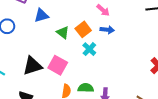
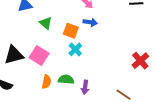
orange square: (83, 29) -> (71, 31), moved, turned -35
cyan cross: (89, 49) -> (75, 49), moved

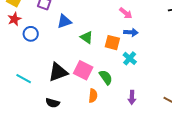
cyan cross: (75, 49) -> (130, 58), moved
green semicircle: (66, 79) -> (106, 77), moved, turned 56

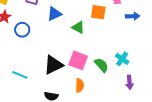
blue arrow: (131, 32) -> (133, 16), moved
orange square: (112, 43) -> (98, 12), moved
cyan cross: (130, 58) -> (122, 59), moved
orange semicircle: (93, 96) -> (80, 85), moved

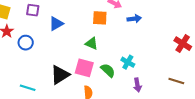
green triangle: (78, 27) -> (92, 44), moved

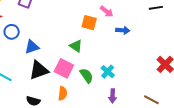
blue triangle: (56, 24) -> (32, 47), moved

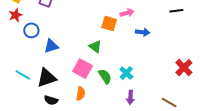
pink arrow: (107, 11) -> (127, 13), turned -56
black triangle: (39, 70) -> (47, 78), moved

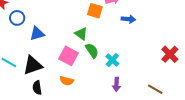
green semicircle: (105, 76) -> (92, 51), moved
orange semicircle: (81, 94) -> (67, 81), turned 96
black semicircle: (51, 100) -> (37, 88), turned 64

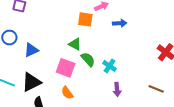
orange semicircle: (67, 81) -> (67, 93), turned 48

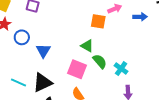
blue arrow: (120, 23) -> (140, 17), moved
blue triangle: (31, 50) -> (43, 51), turned -35

